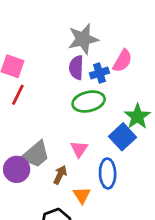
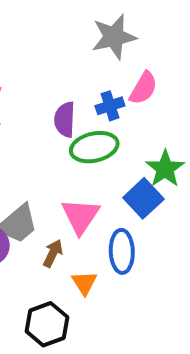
gray star: (83, 39) -> (114, 37), moved
purple semicircle: (76, 68) -> (65, 120), moved
pink triangle: (79, 149) -> (80, 216), size x1.5

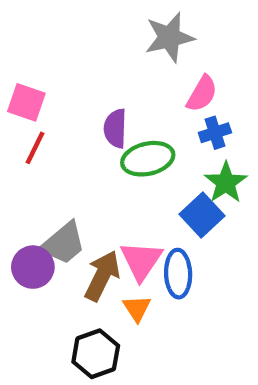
blue cross: (110, 106) -> (215, 133), moved
pink triangle: (80, 216) -> (141, 261), moved
brown arrow: (53, 253) -> (102, 276), size x1.6

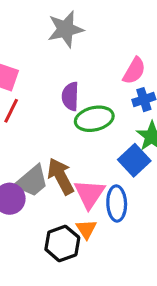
gray star: (169, 37) -> (65, 29), moved
brown arrow: (102, 276) -> (61, 176), moved, turned -54
black hexagon: (96, 354) -> (62, 243), moved

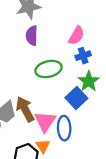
purple semicircle: (70, 96) -> (32, 36), moved

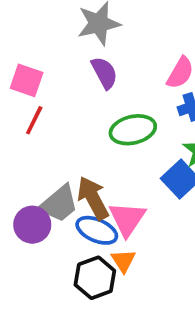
purple semicircle: (32, 36) -> (104, 73), turned 150
blue ellipse: (64, 128) -> (97, 230), moved, turned -65

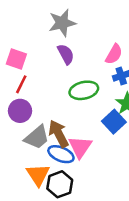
purple circle: (32, 225) -> (20, 111), moved
orange triangle: (123, 261) -> (38, 175), moved, size x1.5

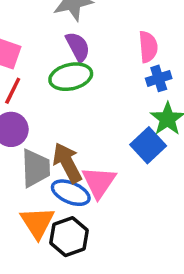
pink semicircle: (114, 54) -> (148, 47), turned -35
green ellipse: (84, 90) -> (71, 77), moved
gray trapezoid: (37, 137) -> (36, 168), turned -52

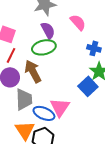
pink semicircle: (148, 47) -> (78, 22), moved, turned -36
blue cross: (159, 78) -> (94, 48), turned 32
brown arrow: (67, 163) -> (33, 71), moved

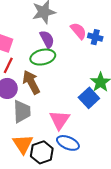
blue cross: (94, 48) -> (95, 37), moved
blue ellipse: (44, 113) -> (68, 143), moved

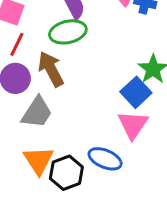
gray trapezoid: (22, 112) -> (37, 112), turned 35
pink triangle: (60, 120) -> (133, 125), moved

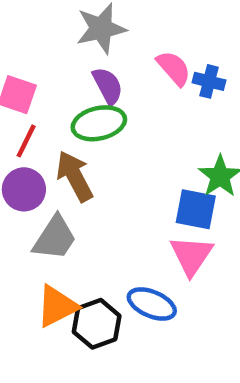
blue square: (136, 92) -> (196, 209), turned -36
orange triangle: (38, 160) -> (57, 306), turned 36

